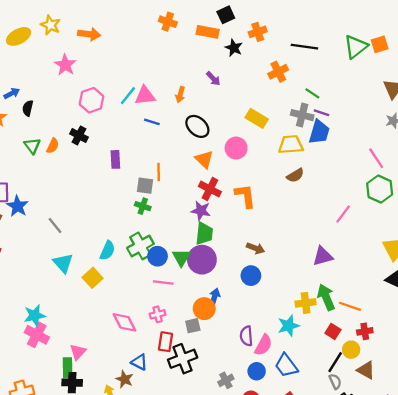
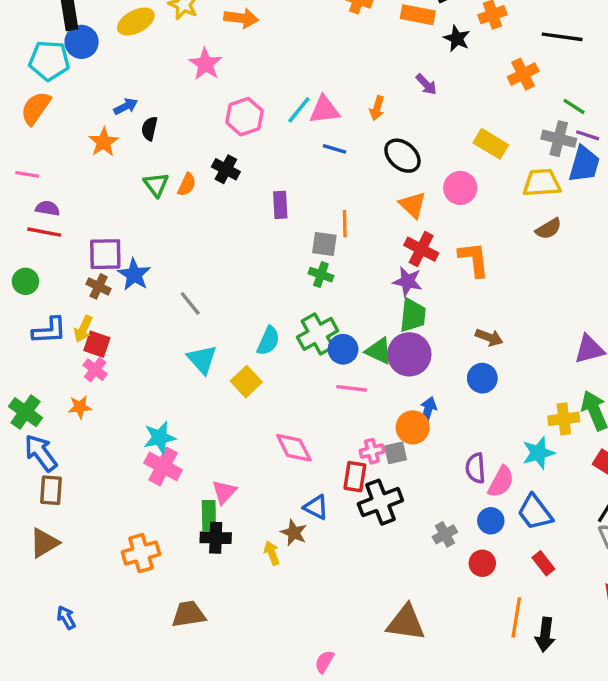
green triangle: (181, 257) -> (379, 351), turned -36
pink cross: (158, 314) -> (372, 451), moved

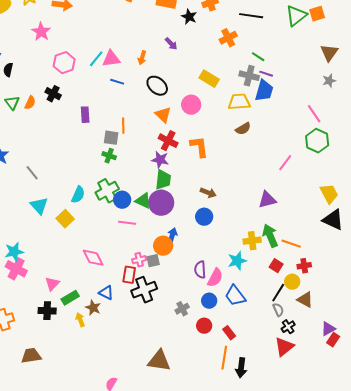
green rectangle: (209, 516) -> (70, 298), moved, turned 60
red rectangle: (543, 563) -> (229, 333), moved

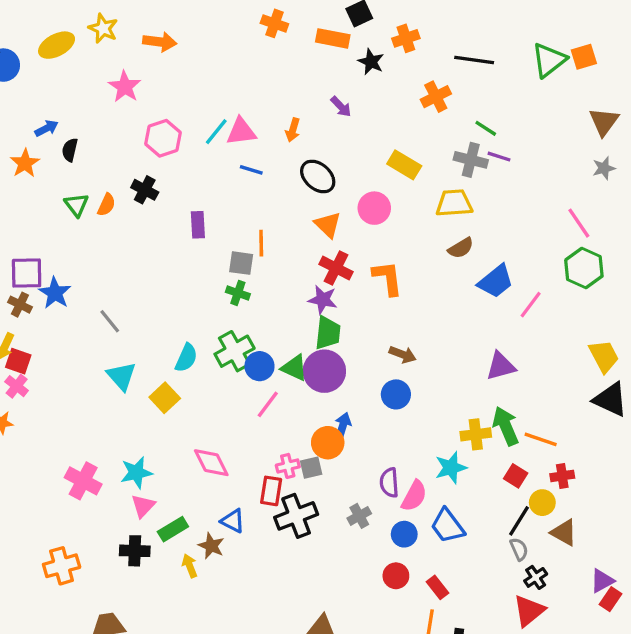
blue trapezoid: (264, 91) -> (496, 281), moved, turned 35
pink line: (127, 223) -> (268, 404), turned -60
cyan star: (14, 252) -> (136, 473), moved
gray cross: (182, 309) -> (359, 516), moved

